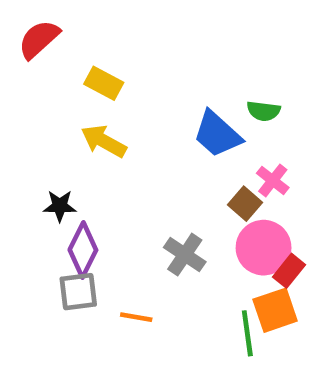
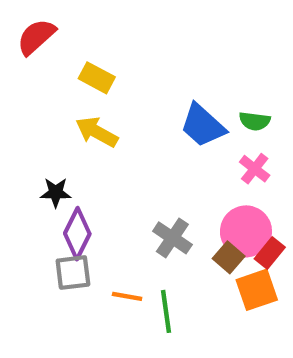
green semicircle: (264, 111) -> (255, 121), moved
brown square: (245, 204) -> (229, 257), moved
green line: (247, 333) -> (166, 311), moved

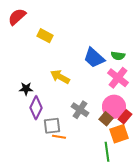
yellow arrow: (97, 132) -> (60, 77), moved
pink cross: (255, 169) -> (118, 78), size x1.5
gray square: (73, 273) -> (52, 126), moved
green line: (166, 311) -> (107, 152), moved

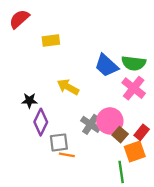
yellow rectangle: (45, 36) -> (51, 41), turned -35
green semicircle: (118, 56) -> (134, 63), size x1.5
pink circle: (114, 107) -> (110, 121), moved

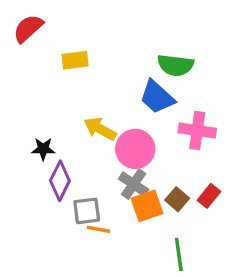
green semicircle: (134, 63) -> (175, 65), moved
pink cross: (134, 88) -> (197, 131), turned -30
pink circle: (110, 121) -> (135, 149), moved
orange square: (135, 152) -> (147, 206), moved

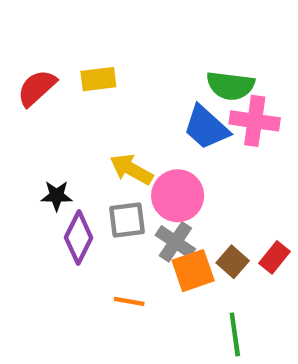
red semicircle: (28, 28) -> (37, 88), moved
pink cross: (197, 131) -> (255, 121), moved
gray square: (87, 211) -> (127, 220), moved

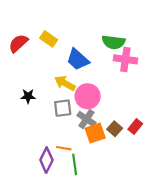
yellow rectangle: (98, 79) -> (49, 39), turned 42
blue trapezoid: (206, 127) -> (78, 59), moved
purple diamond: (79, 238) -> (46, 160), moved
green line: (235, 334) -> (75, 164), moved

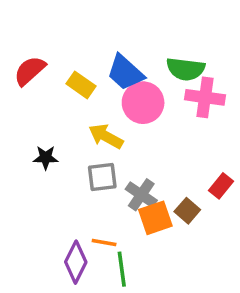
yellow rectangle: (49, 39) -> (81, 85), moved
blue trapezoid: (78, 59) -> (125, 73), moved
pink circle: (88, 96) -> (143, 103), moved
red rectangle: (135, 127) -> (221, 186), moved

